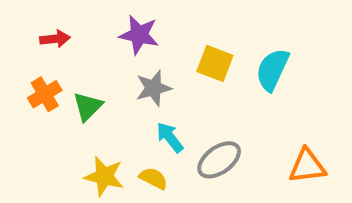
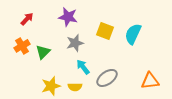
red arrow: (55, 39) -> (27, 19), turned -40
yellow star: (104, 176) -> (51, 86), turned -30
yellow semicircle: (153, 178) -> (75, 87), turned 152

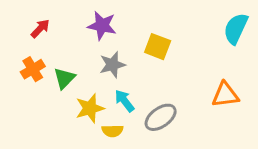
cyan semicircle: (133, 34) -> (236, 29), moved
orange triangle: (150, 81) -> (225, 95), moved
yellow star: (51, 86) -> (90, 108), moved

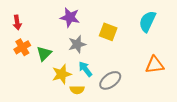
red arrow: (40, 29) -> (17, 23), moved, turned 128
cyan semicircle: (236, 29) -> (147, 21), moved

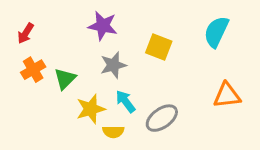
red arrow: (17, 23) -> (26, 33), turned 40

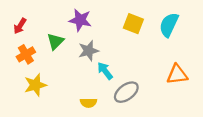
yellow square: (159, 47) -> (133, 24), moved
green triangle: (65, 79) -> (55, 41), moved
cyan arrow: (125, 101) -> (105, 71), moved
yellow star: (91, 109) -> (35, 85), moved

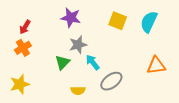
red arrow: (20, 26) -> (25, 27), moved
green triangle: (55, 41) -> (62, 62), moved
yellow star: (35, 85) -> (20, 84), moved

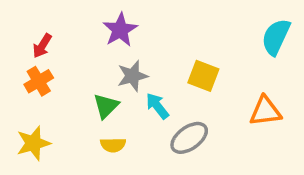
purple star: (71, 18) -> (120, 30), turned 30
yellow square: (118, 21) -> (203, 76), moved
cyan semicircle: (149, 22) -> (276, 37), moved
yellow semicircle: (78, 90) -> (113, 145), moved

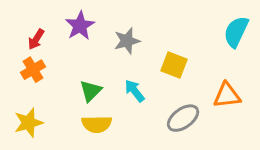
purple star: (120, 30) -> (80, 26), moved
gray star: (133, 76) -> (127, 41), moved
gray ellipse: (189, 138) -> (183, 118), moved
yellow semicircle: (113, 145) -> (97, 124), size x1.4

